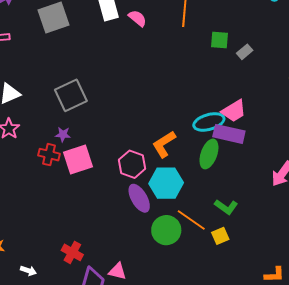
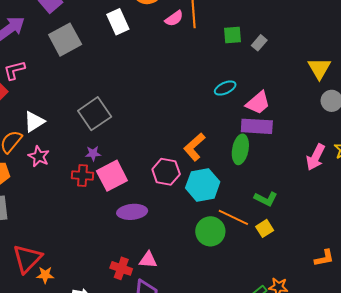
pink semicircle: (138, 18) -> (174, 18), moved, turned 114
cyan ellipse: (209, 122) -> (225, 88), moved, size x0.7
purple ellipse: (139, 198) -> (132, 212), moved, turned -56
pink triangle: (117, 271) -> (148, 260), moved

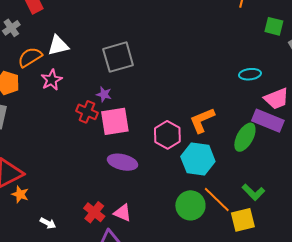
yellow square: (265, 228) -> (243, 220), size x1.4

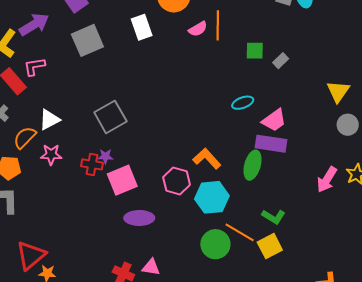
pink star: (52, 80) -> (51, 155), turned -30
red cross: (87, 112) -> (92, 164), moved
orange L-shape: (202, 120) -> (207, 159), turned 84

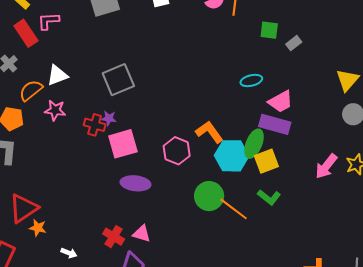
cyan hexagon: (212, 197) -> (232, 156), moved
green circle: (215, 244) -> (209, 196), moved
yellow square: (270, 246) -> (266, 161), moved

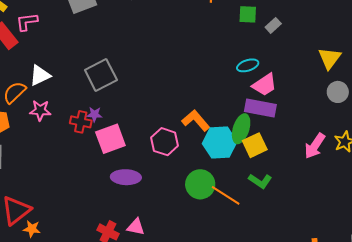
cyan ellipse: (251, 80) -> (248, 65), moved

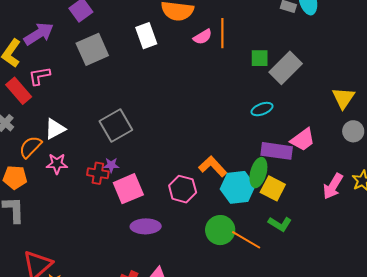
gray rectangle: (273, 25) -> (286, 68), size x2.0
pink trapezoid: (264, 85) -> (303, 140), moved
yellow square: (255, 145) -> (273, 188), turned -35

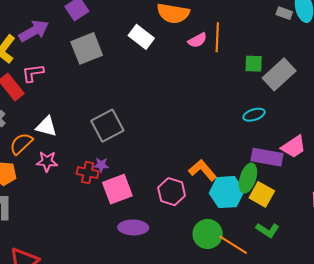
white rectangle: (146, 36) -> (141, 37), turned -35
white triangle: (55, 129) -> (46, 126), turned 40

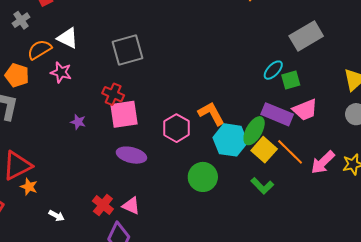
green square: (254, 64) -> (291, 80), moved, turned -30
cyan ellipse: (254, 115) -> (273, 70), turned -40
purple star: (101, 165) -> (78, 122), moved
red cross: (88, 173) -> (113, 94), moved
orange line: (233, 245) -> (290, 152), moved

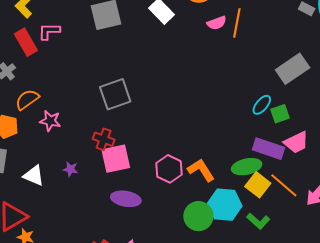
white triangle: (68, 38) -> (34, 176), moved
orange L-shape: (211, 114) -> (201, 170), moved
green ellipse: (254, 131) -> (247, 167), turned 52
cyan hexagon: (230, 140) -> (225, 205), moved

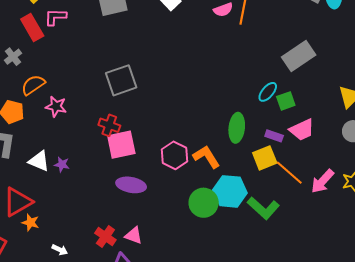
purple rectangle: (268, 149) -> (274, 136), size x0.6
green ellipse: (247, 167) -> (237, 128), moved, turned -72
purple star: (70, 169) -> (62, 164), moved
yellow square: (258, 185) -> (265, 158), moved, turned 30
green L-shape: (258, 221) -> (263, 208), size x1.4

